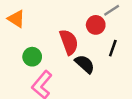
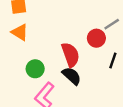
black semicircle: (85, 64) -> (72, 76), moved

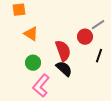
orange triangle: (20, 32) -> (31, 34), moved

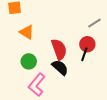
red circle: (85, 37) -> (87, 44), moved
black line: (99, 56) -> (84, 54), moved

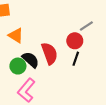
red circle: (87, 44) -> (75, 41), moved
black semicircle: (60, 67) -> (31, 60), moved

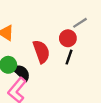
black semicircle: (31, 60) -> (21, 73), moved

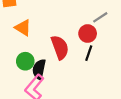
black semicircle: (21, 73) -> (39, 69), turned -120

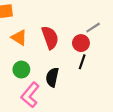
red semicircle: (60, 47) -> (50, 38), moved
black semicircle: (39, 69) -> (52, 77), moved

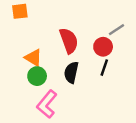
orange triangle: (19, 38) -> (33, 58), moved
black semicircle: (52, 77) -> (71, 72), moved

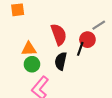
orange triangle: (33, 58) -> (29, 49), turned -35
black line: (104, 68) -> (80, 49), moved

